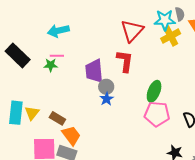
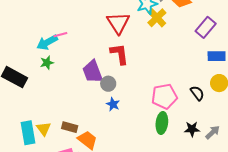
pink line: (57, 56) -> (60, 35), moved
green star: (51, 65) -> (47, 63), moved
green ellipse: (154, 91) -> (162, 123), moved
blue star: (107, 99) -> (113, 104), moved

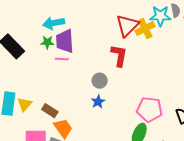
yellow cross: (157, 18) -> (145, 29), moved
pink line: (60, 35) -> (62, 59), moved
purple trapezoid: (92, 72) -> (65, 41), moved

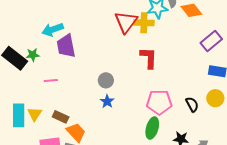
yellow cross: (145, 29) -> (144, 23), turned 36
green star: (47, 42) -> (33, 55), moved
red L-shape: (119, 56) -> (149, 58), moved
pink line: (62, 59) -> (51, 80), moved

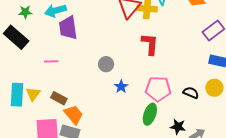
green star: (33, 55) -> (25, 12), moved
blue star: (107, 101) -> (121, 87), moved
black semicircle: (192, 104) -> (191, 93), turned -42

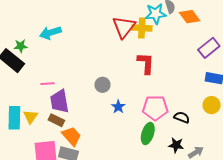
green star: (25, 12) -> (21, 46), moved
purple trapezoid: (68, 28) -> (59, 101), moved
black semicircle: (191, 93) -> (182, 117), moved

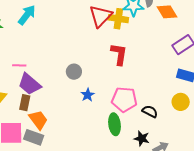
cyan arrow: (50, 33) -> (27, 15), turned 140
purple trapezoid: (59, 101) -> (30, 84), turned -45
brown rectangle: (56, 120) -> (25, 103), turned 70
green ellipse: (148, 133) -> (115, 124), turned -30

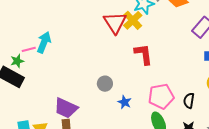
yellow cross: (118, 19) -> (133, 20), turned -36
pink line: (19, 65) -> (29, 49), moved
black semicircle: (150, 111) -> (189, 101), turned -91

